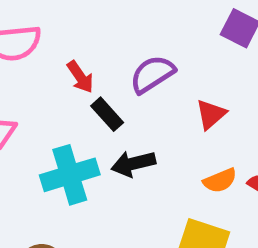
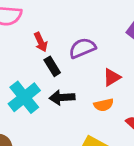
cyan cross: (70, 175) -> (24, 97), turned -32
orange semicircle: (220, 180) -> (104, 105), moved

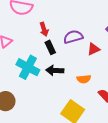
red triangle: (112, 77) -> (94, 49), moved
cyan cross: (24, 97) -> (28, 67), turned -30

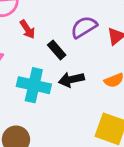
red arrow: (44, 29) -> (27, 29), moved

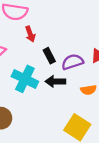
purple semicircle: (84, 27) -> (72, 62), moved

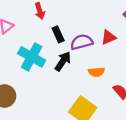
black arrow: (55, 81) -> (63, 61), turned 120

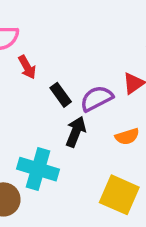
cyan cross: (32, 57) -> (38, 169), moved

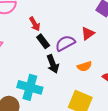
red arrow: (27, 67) -> (35, 24), moved
black arrow: (76, 132) -> (53, 64), turned 138

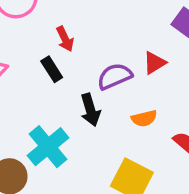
black rectangle: (43, 41) -> (52, 69), moved
cyan cross: (30, 87) -> (48, 147), turned 30

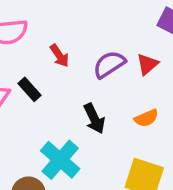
black rectangle: (52, 69) -> (29, 89), moved
purple semicircle: (115, 76) -> (109, 64), moved

